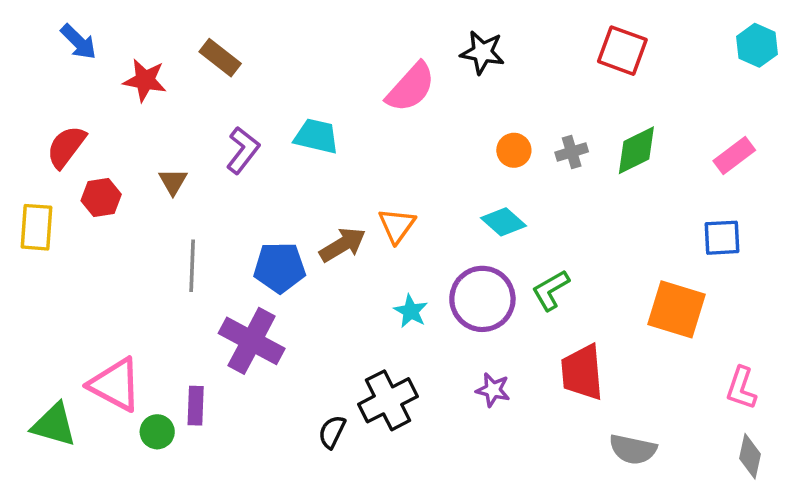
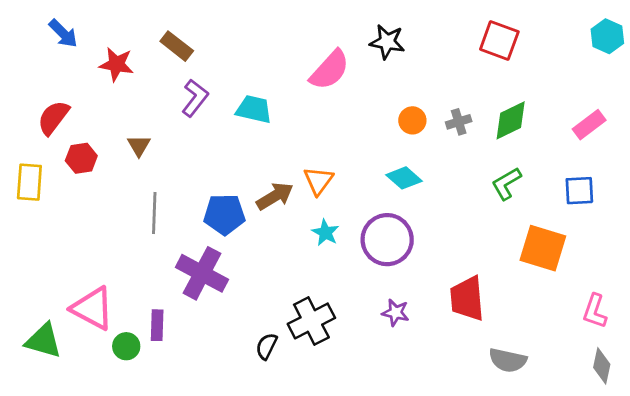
purple L-shape: (243, 150) -> (195, 98), moved
green L-shape: (551, 290) -> (506, 184), moved
cyan star: (411, 311) -> (325, 233), moved

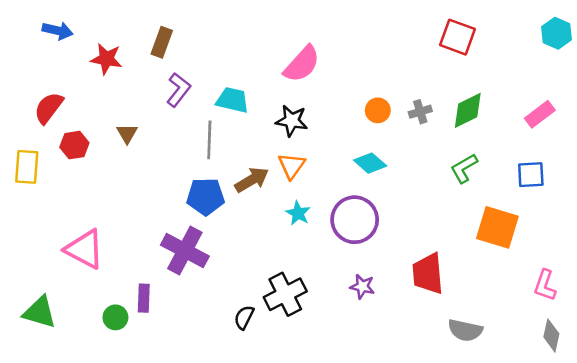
blue arrow: (63, 33) -> (58, 31), turned -32
black star: (387, 42) -> (292, 121), moved
brown rectangle: (177, 46) -> (162, 42), turned 72
gray line: (154, 213) -> (209, 140), moved
pink triangle: (93, 308) -> (85, 249), moved

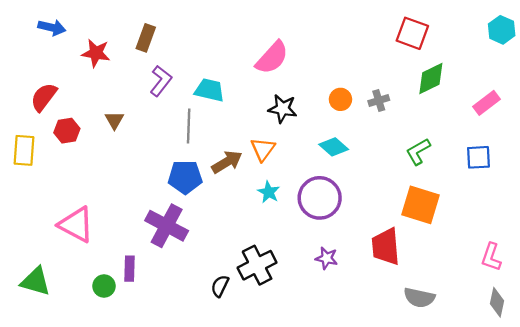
green diamond: (468, 110) -> (431, 79), moved
black star: (292, 121) -> (283, 109), moved
orange square: (497, 227) -> (420, 205), moved

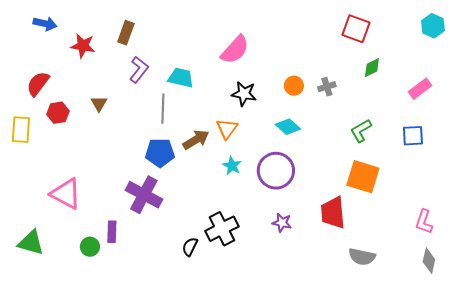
green diamond: (431, 79) -> (372, 68), size x0.7

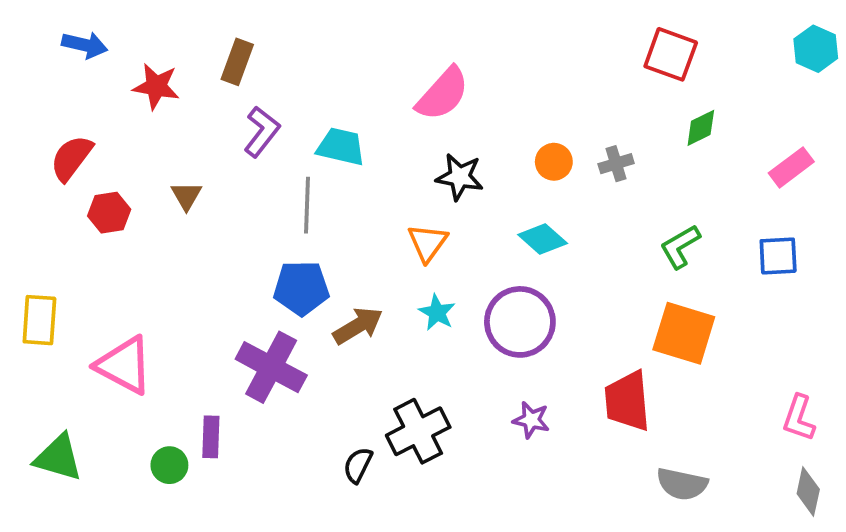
yellow rectangle: (21, 130) -> (39, 320), moved
brown arrow: (196, 140) -> (358, 326), moved

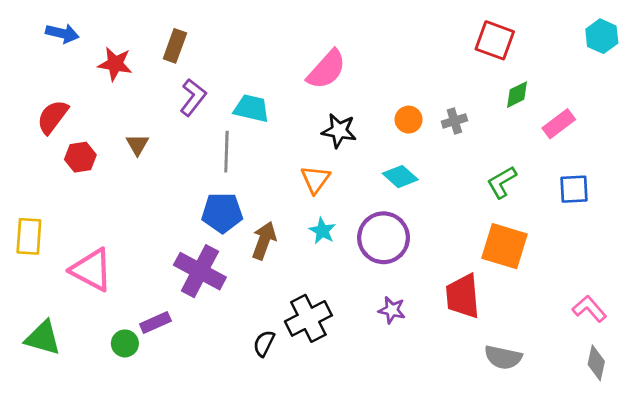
pink rectangle: (791, 167) -> (559, 124), moved
brown arrow: (358, 326) -> (264, 241), turned -39
pink L-shape: (799, 418) -> (589, 309), turned 120
purple rectangle: (211, 437) -> (155, 323), turned 64

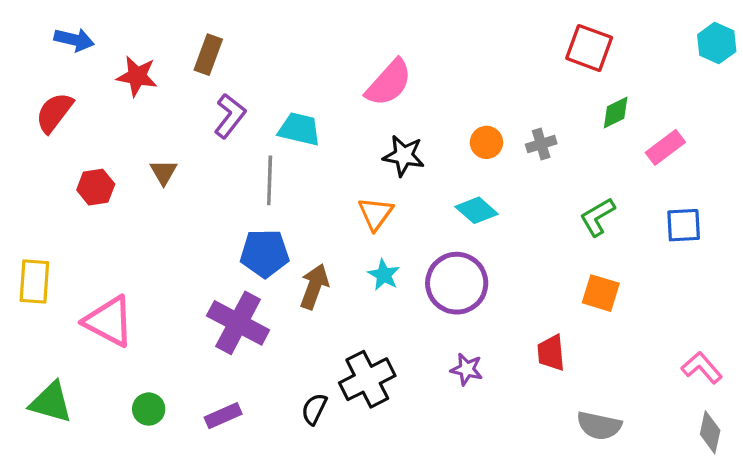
red semicircle: (53, 117) -> (54, 113), moved
orange square: (504, 246) -> (601, 293), size x0.7
red trapezoid: (463, 296) -> (551, 353), size x0.7
purple rectangle: (155, 323) -> (223, 416), moved

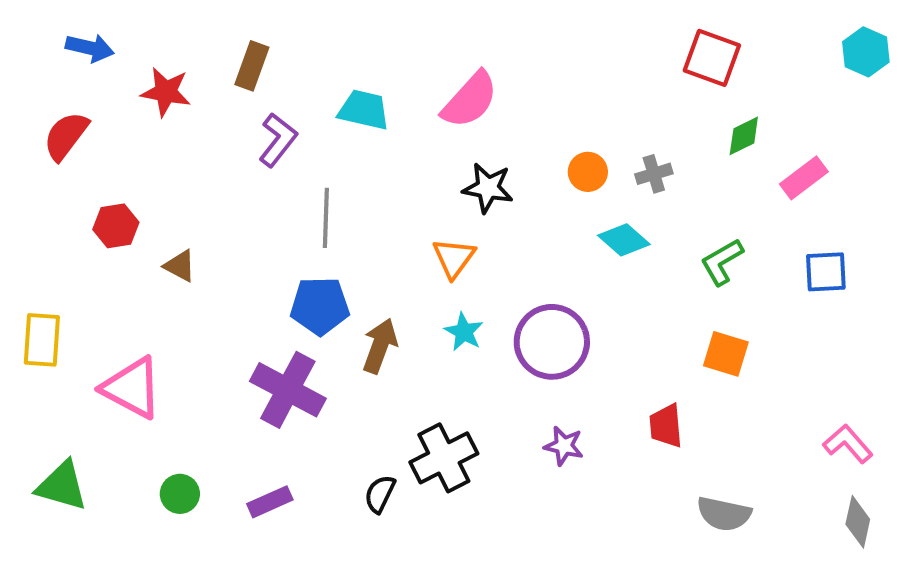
cyan trapezoid: (299, 129) -> (364, 110), moved
brown triangle: (164, 172) -> (180, 266), moved, turned -32
cyan diamond: (477, 210) -> (624, 240), moved

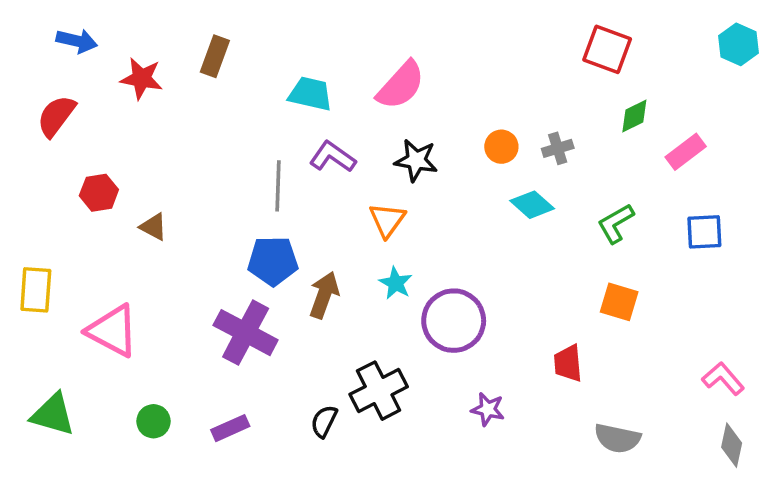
purple L-shape: (278, 140) -> (333, 157), moved, turned -93
purple circle: (552, 342) -> (454, 321), moved
purple star: (564, 446) -> (488, 409), moved

